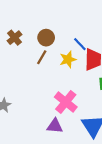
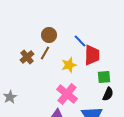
brown cross: (14, 38) -> (27, 57), moved
yellow star: (68, 59) -> (69, 65), moved

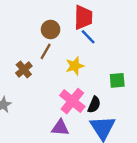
red trapezoid: (92, 55) -> (83, 17), moved
brown cross: (27, 57) -> (24, 70), moved
black semicircle: (108, 94) -> (94, 105), moved

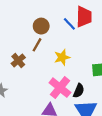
red trapezoid: (83, 17) -> (84, 17), moved
blue line: (88, 37) -> (69, 24), moved

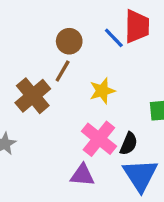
brown cross: (18, 60) -> (33, 96), size x1.5

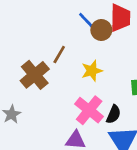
blue line: (114, 38) -> (86, 20), moved
brown circle: (69, 41) -> (101, 30), moved

